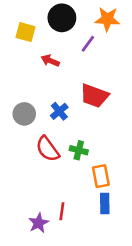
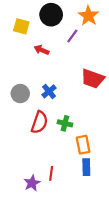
orange star: (107, 19) -> (88, 16), turned 30
red trapezoid: (94, 96) -> (93, 79), moved
red semicircle: (48, 149) -> (39, 122), turned -125

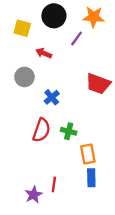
orange star: (88, 16) -> (94, 17), turned -30
gray circle: (20, 94) -> (24, 77), moved

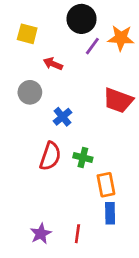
black circle: (54, 16) -> (82, 19), moved
orange star: (94, 17) -> (121, 38), moved
red line: (54, 184) -> (77, 234), moved

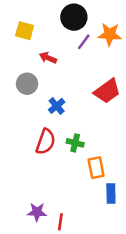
red trapezoid: (118, 100) -> (107, 91), turned -56
blue rectangle: (110, 213) -> (111, 193), moved
purple star: (41, 234) -> (37, 212), turned 30
red line: (77, 234) -> (60, 222), moved

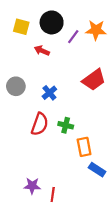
black circle: (74, 17) -> (52, 22), moved
gray circle: (27, 84) -> (16, 86), moved
blue rectangle: (111, 193) -> (97, 170), turned -56

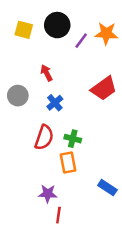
red arrow: (42, 51) -> (46, 73), moved, turned 40
orange rectangle: (84, 147) -> (68, 163), moved
purple star: (32, 186) -> (48, 194), moved

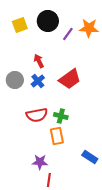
yellow square: (24, 30) -> (20, 25), turned -35
red trapezoid: (104, 88) -> (70, 79), moved
blue cross: (55, 103) -> (38, 81), moved
red semicircle: (44, 137) -> (37, 115), turned 60

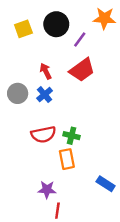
orange star: (89, 28) -> (104, 18), moved
red trapezoid: (70, 79) -> (82, 70), moved

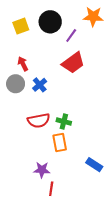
red arrow: (46, 71) -> (23, 64), moved

